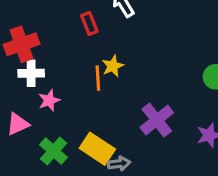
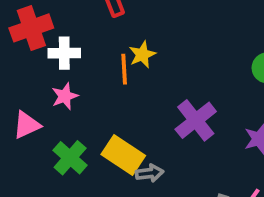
white cross: (31, 73) -> (64, 53), moved

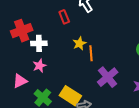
orange line: (124, 69) -> (91, 53), moved

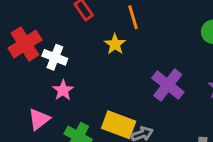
white cross: (39, 43) -> (55, 57), turned 35
orange line: (91, 53) -> (133, 17), moved

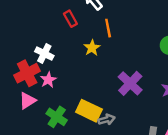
red cross: (25, 44) -> (27, 73), moved

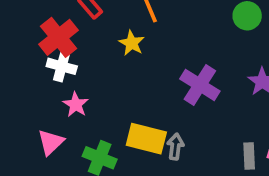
red cross: (27, 73) -> (58, 37), moved
gray arrow: (107, 120) -> (175, 147), turned -56

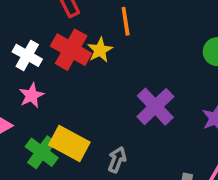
red cross: (58, 37) -> (71, 50), moved, turned -36
yellow rectangle: (146, 139) -> (69, 143), moved

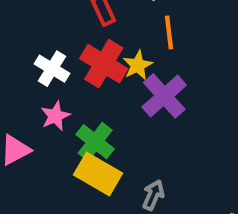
purple cross: (155, 107) -> (164, 96), moved
green cross: (42, 152) -> (95, 142), moved

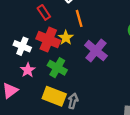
purple cross: (164, 96) -> (96, 51), moved
green cross: (95, 142) -> (57, 68), moved
gray arrow: (153, 195) -> (73, 101), moved

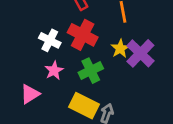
yellow star: (66, 38) -> (120, 49), moved
green cross: (57, 68) -> (91, 71), turned 30

